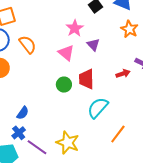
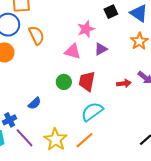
purple triangle: (93, 45) -> (101, 49), turned 32
pink triangle: (66, 53) -> (73, 51), turned -36
blue semicircle: (23, 113) -> (35, 103), moved
orange line: (118, 134) -> (85, 140), moved

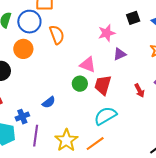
pink triangle: (73, 51) -> (88, 65), moved
red arrow: (124, 83) -> (139, 91), turned 64
purple line: (25, 138) -> (36, 136), turned 45

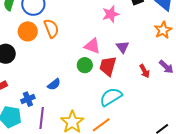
orange semicircle: (57, 35) -> (51, 28), moved
purple triangle: (120, 54) -> (122, 47), moved, turned -40

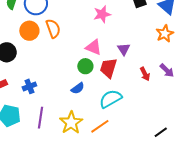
pink star: (111, 14) -> (102, 14), moved
blue semicircle: (54, 84) -> (78, 88), moved
blue cross: (28, 99) -> (29, 86), moved

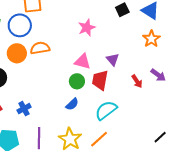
orange semicircle: (53, 29) -> (40, 48), turned -72

